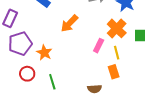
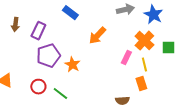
red circle: (27, 74) -> (38, 87), moved
green line: (52, 82) -> (60, 94), moved, turned -35

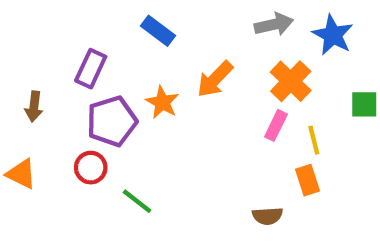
brown arrow: (15, 25) -> (34, 107), moved
orange cross: (144, 41) -> (291, 81), moved
orange star: (72, 65) -> (162, 102), moved
red circle: (38, 87) -> (91, 168), moved

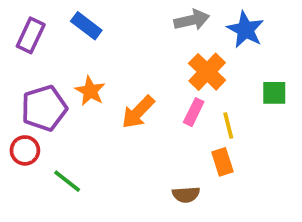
purple rectangle: (91, 69) -> (31, 35), moved
orange arrow: (215, 79) -> (138, 112), moved

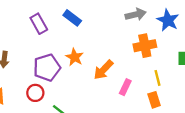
purple rectangle: (31, 35) -> (39, 24), turned -54
orange cross: (207, 72) -> (145, 46), turned 35
pink rectangle: (194, 112) -> (125, 87), moved

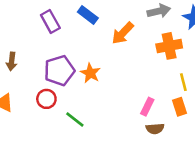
orange star: (75, 57) -> (90, 73), moved
orange arrow: (103, 70) -> (123, 33), moved
pink rectangle: (125, 87) -> (147, 107), moved

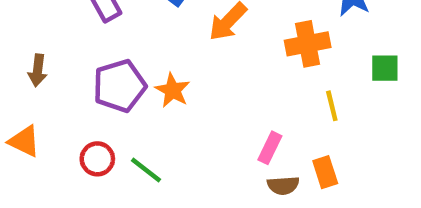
red circle: (46, 99) -> (97, 159), moved
orange rectangle: (179, 107) -> (325, 172), moved

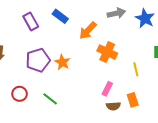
orange cross: (308, 44) -> (107, 52), moved, turned 36
red circle: (97, 159) -> (20, 94), moved

